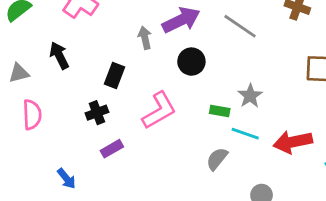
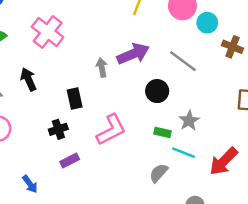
black circle: (191, 62) -> (157, 91), moved
black rectangle: (115, 76) -> (75, 98), turned -36
red arrow: (293, 142) -> (223, 161), turned -36

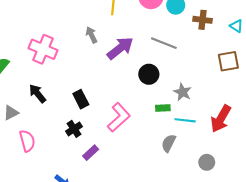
gray arrow: (102, 67) -> (91, 35), moved

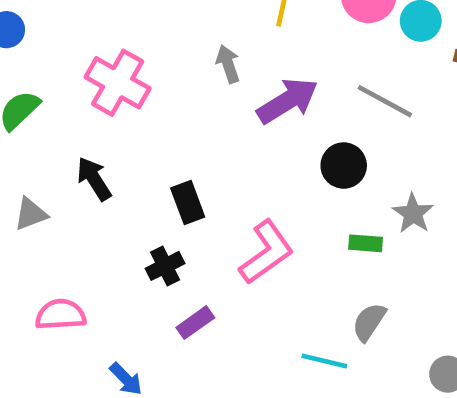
cyan line: (185, 120) -> (324, 361), moved
pink semicircle: (27, 141) -> (61, 315), moved, turned -85

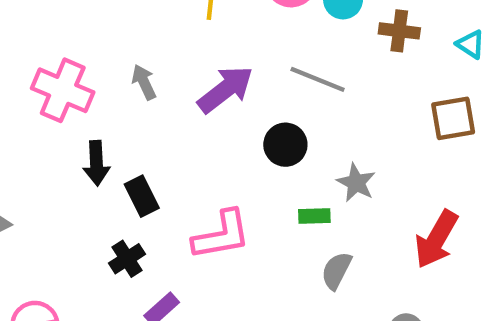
gray arrow: (228, 64) -> (144, 82), moved
black arrow: (94, 179) -> (96, 163), moved, turned -144
pink L-shape: (266, 252) -> (221, 235), turned 32
gray semicircle: (369, 322) -> (336, 271), moved

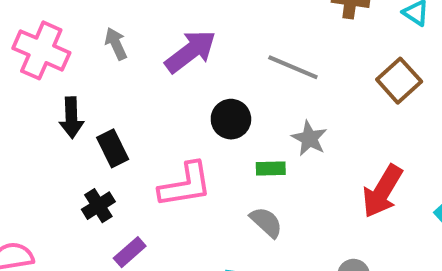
gray line: (318, 79) -> (293, 67), moved
brown square: (453, 118) -> (399, 81), turned -33
black circle: (285, 145) -> (231, 119), moved
gray semicircle: (336, 271) -> (266, 222), moved, turned 105

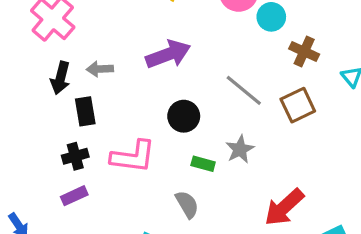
gray arrow: (116, 44) -> (100, 69), moved, turned -85
brown square: (399, 81) -> (298, 105), moved
black cross: (98, 206) -> (75, 156), moved

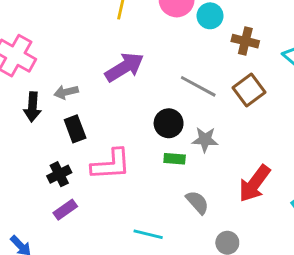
black rectangle: (85, 111) -> (75, 129), moved
black circle: (184, 116) -> (169, 123), moved
gray star: (240, 149) -> (205, 140), turned -30
gray semicircle: (187, 204) -> (197, 202), moved

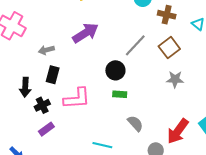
gray line: (198, 86) -> (135, 45), turned -75
black arrow: (32, 107) -> (25, 87), moved
black rectangle: (75, 129) -> (53, 75), turned 36
gray star: (205, 140) -> (175, 79), moved
red arrow: (255, 184) -> (178, 131), moved

